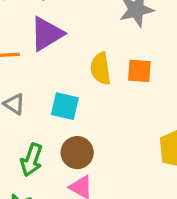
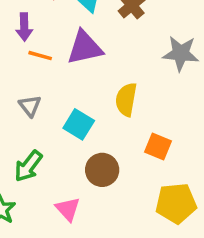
orange square: (139, 71) -> (158, 146), moved
brown circle: (77, 153) -> (102, 170), moved

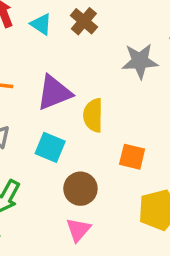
purple triangle: (85, 48) -> (54, 93), moved
pink triangle: (68, 209) -> (78, 230), moved, turned 32

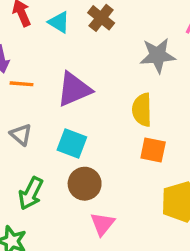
yellow semicircle: (93, 115) -> (142, 110), moved
brown circle: (80, 189) -> (85, 184), moved

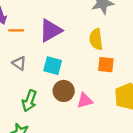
pink triangle: (102, 224) -> (85, 101), moved, turned 42

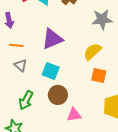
orange line: (16, 30) -> (16, 45), moved
yellow semicircle: (96, 39) -> (92, 52), turned 48
pink triangle: (85, 101) -> (74, 115), moved

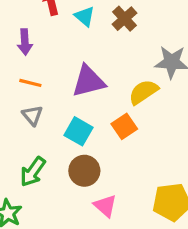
yellow semicircle: (92, 52) -> (143, 92), moved
orange square: (99, 75) -> (124, 126), moved, turned 35
pink triangle: (74, 115) -> (105, 206), turned 42

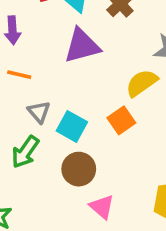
purple triangle: (89, 81) -> (82, 46), moved
gray triangle: (32, 115) -> (39, 112), moved
green arrow: (33, 172) -> (25, 152), moved

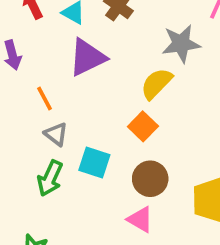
orange line: (19, 75) -> (45, 98), moved, turned 60
cyan square: (72, 126) -> (94, 162), moved
brown circle: (79, 169) -> (150, 179), moved

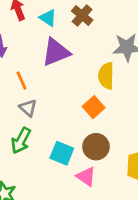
yellow semicircle: (156, 84) -> (106, 76), turned -48
cyan square: (94, 162) -> (62, 153), moved

